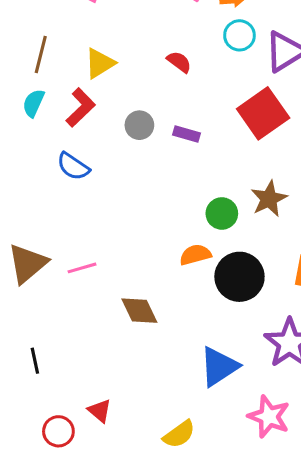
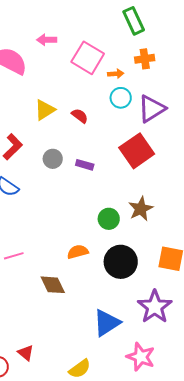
yellow triangle: (100, 63) -> (45, 110), moved
orange semicircle: (195, 255) -> (78, 252), moved

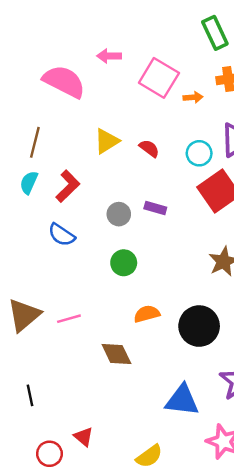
cyan circle: (121, 98) -> (199, 153), moved
gray circle: (53, 159) -> (119, 214), moved
green circle: (109, 219) -> (124, 263), moved
blue triangle: (107, 323) -> (182, 400), turned 40

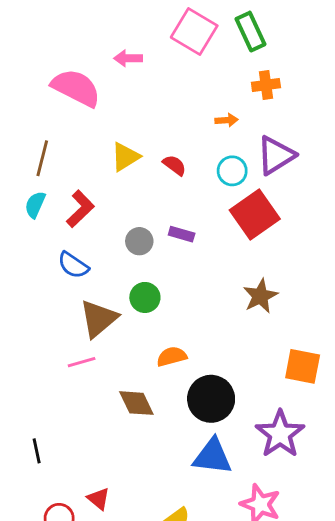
pink square: (159, 78) -> (194, 32), moved
orange arrow: (193, 97) -> (227, 120), moved
brown triangle: (24, 315) -> (98, 319), moved
black circle: (199, 326) -> (211, 399), moved

